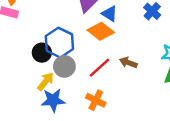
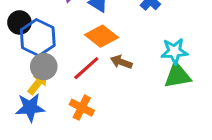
orange diamond: (101, 31) -> (101, 36), moved
black circle: (42, 53) -> (19, 22), moved
yellow arrow: (46, 81) -> (38, 83), moved

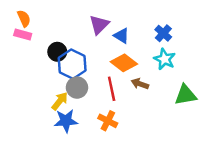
cyan star: (174, 51) -> (165, 59), moved, turned 30
red line: (86, 68) -> (112, 89), turned -60
yellow arrow: (38, 83) -> (60, 101), moved

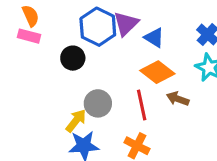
blue hexagon: (72, 64) -> (98, 27), moved

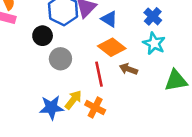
gray circle: (98, 103) -> (60, 59), moved
yellow arrow: (76, 121) -> (73, 100), moved

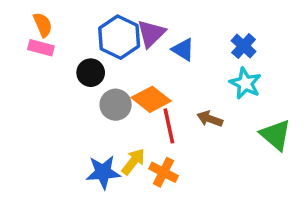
orange diamond: (112, 47) -> (151, 99), moved
green triangle: (176, 81) -> (276, 135), turned 50

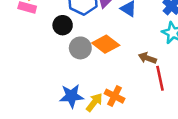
red line: (169, 126) -> (160, 78), moved
yellow arrow: (133, 162) -> (94, 102), moved

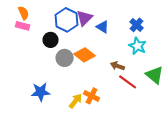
red line: (160, 78) -> (128, 82), turned -42
blue star: (71, 96) -> (41, 92), moved

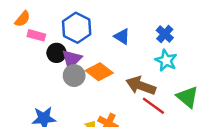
orange semicircle: (24, 13) -> (22, 19), turned 64
purple triangle: (85, 18) -> (72, 59), moved
pink rectangle: (23, 26) -> (36, 35), moved
brown arrow: (118, 66) -> (141, 86), size x1.6

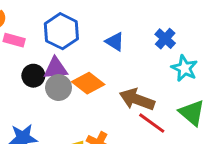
black circle: (56, 53) -> (33, 76), moved
purple triangle: (72, 59) -> (56, 68), turned 40
cyan star: (166, 60) -> (184, 68), moved

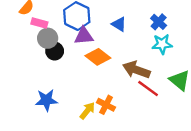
purple triangle: (56, 68) -> (84, 36), moved
cyan star: (184, 68) -> (162, 44), moved, turned -30
gray circle: (59, 88) -> (48, 38), moved

